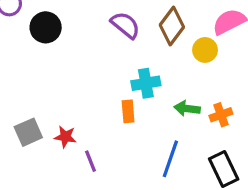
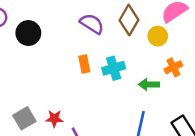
orange rectangle: (128, 111) -> (84, 64), moved
orange cross: (221, 115) -> (173, 67), moved

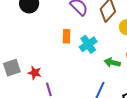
cyan cross: (114, 68) -> (88, 44), turned -30

